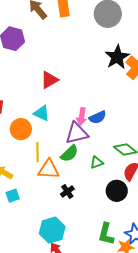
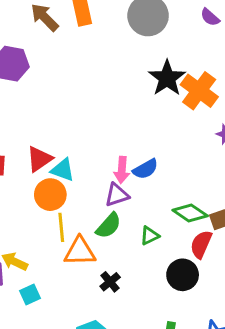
red triangle: (49, 80) -> (39, 159), moved
orange circle: (21, 129) -> (50, 195), moved
purple triangle: (77, 133) -> (117, 195), size x0.7

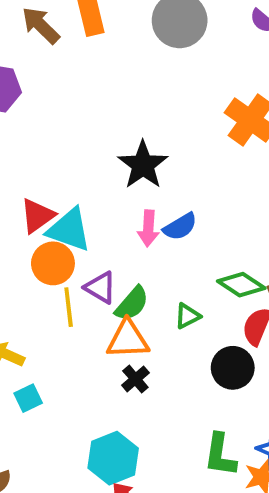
black star: (167, 78) -> (143, 165), moved
cyan triangle: (63, 170) -> (69, 230), size x1.4
purple triangle: (117, 195) -> (100, 288), moved, turned 50
orange triangle: (80, 251) -> (128, 339), moved

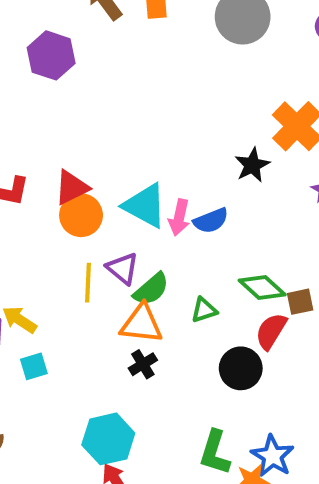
black star: (143, 165) -> (252, 165), moved, size x0.7
cyan triangle: (69, 230) -> (145, 206), moved
orange circle: (53, 263) -> (81, 215), moved

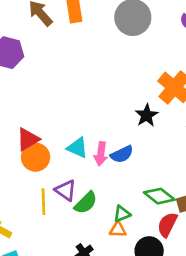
cyan triangle: (145, 206) -> (77, 148), size x0.7
orange triangle: (141, 324) -> (118, 229), moved, size x0.6

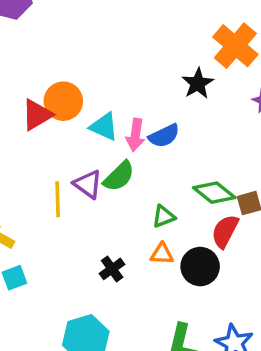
orange circle: (36, 157) -> (63, 101), moved
green semicircle: (86, 203) -> (119, 176), moved
orange triangle: (118, 229) -> (162, 254), moved

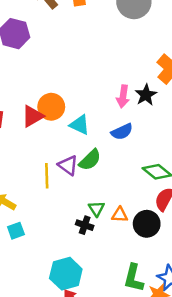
pink arrow: (135, 135) -> (123, 96), moved
green triangle: (164, 216) -> (96, 209), moved, turned -42
black cross: (112, 269) -> (85, 225), turned -36

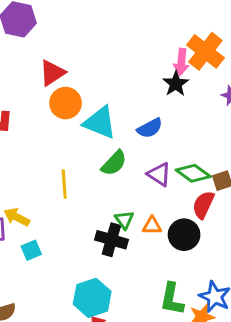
pink arrow: (123, 96) -> (181, 62), moved
red triangle: (33, 116) -> (52, 73), moved
cyan triangle: (80, 125) -> (100, 123), size x1.4
purple triangle: (68, 165) -> (159, 174), moved
black cross: (85, 225) -> (111, 240), size x1.5

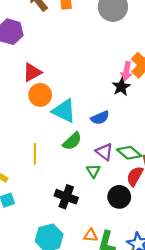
green triangle: (124, 220) -> (93, 171), moved
orange triangle: (152, 226) -> (91, 235), moved

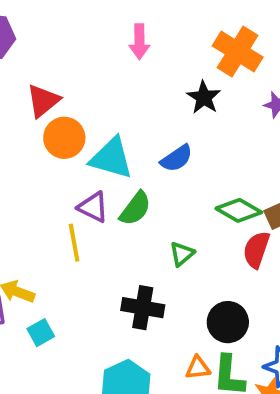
pink arrow: (126, 71) -> (139, 42), moved
purple triangle: (104, 152) -> (93, 207), moved
green triangle: (93, 171) -> (182, 254), turned 32
black circle: (119, 197) -> (228, 322), moved

